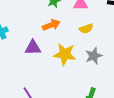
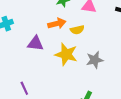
yellow semicircle: (86, 29) -> (77, 30), moved

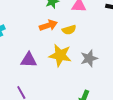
purple triangle: (36, 43) -> (29, 60), moved

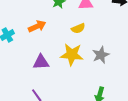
orange arrow: (48, 25) -> (37, 26), moved

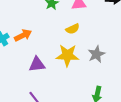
orange arrow: (37, 26) -> (23, 35), moved

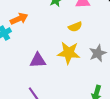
orange arrow: (23, 35) -> (19, 19), moved

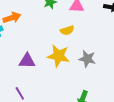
gray star: (98, 53) -> (87, 59), turned 30

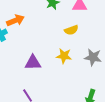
yellow star: (58, 56) -> (64, 56), size x0.7

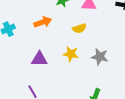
orange arrow: (15, 20) -> (43, 22), moved

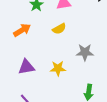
yellow star: (71, 54) -> (58, 68), moved

